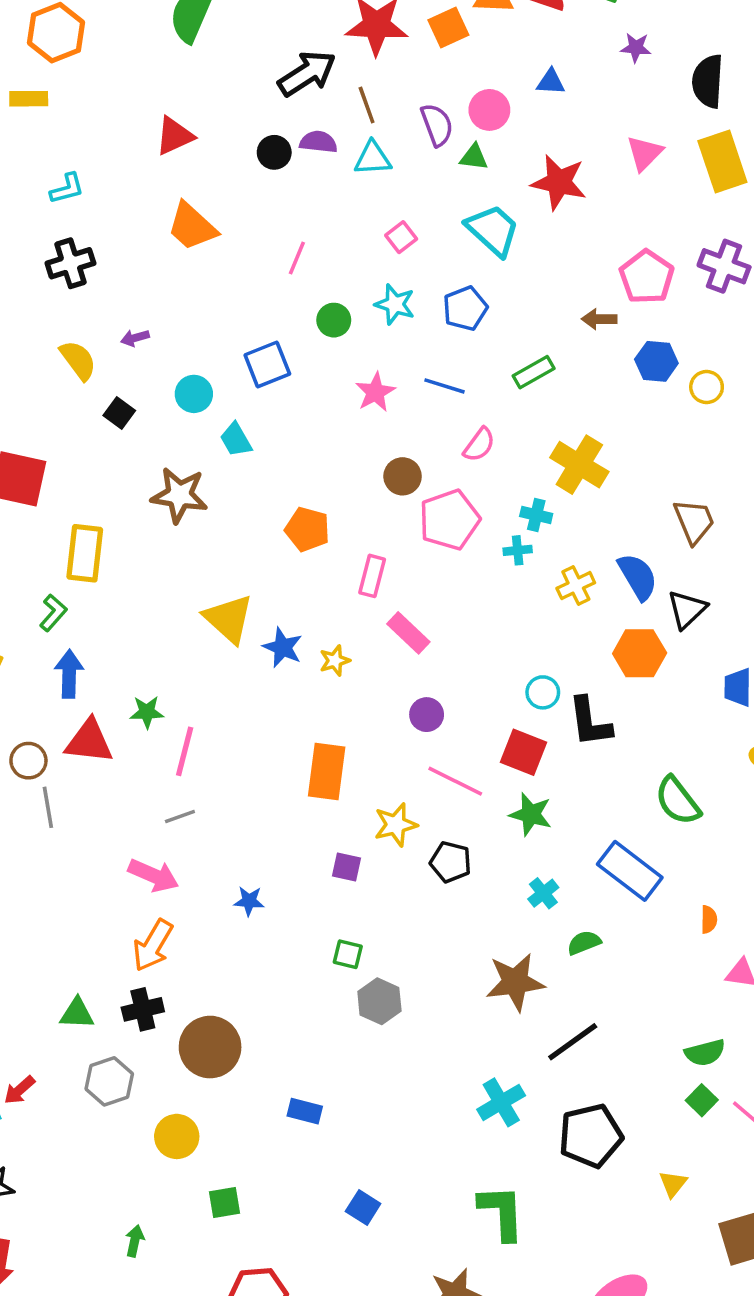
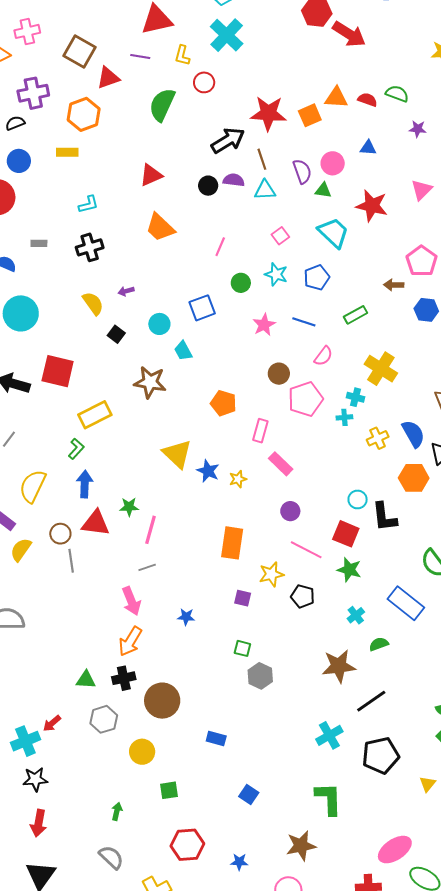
yellow rectangle: (85, 553) -> (95, 415), turned 56
pink arrow: (154, 875) -> (131, 601), turned 44

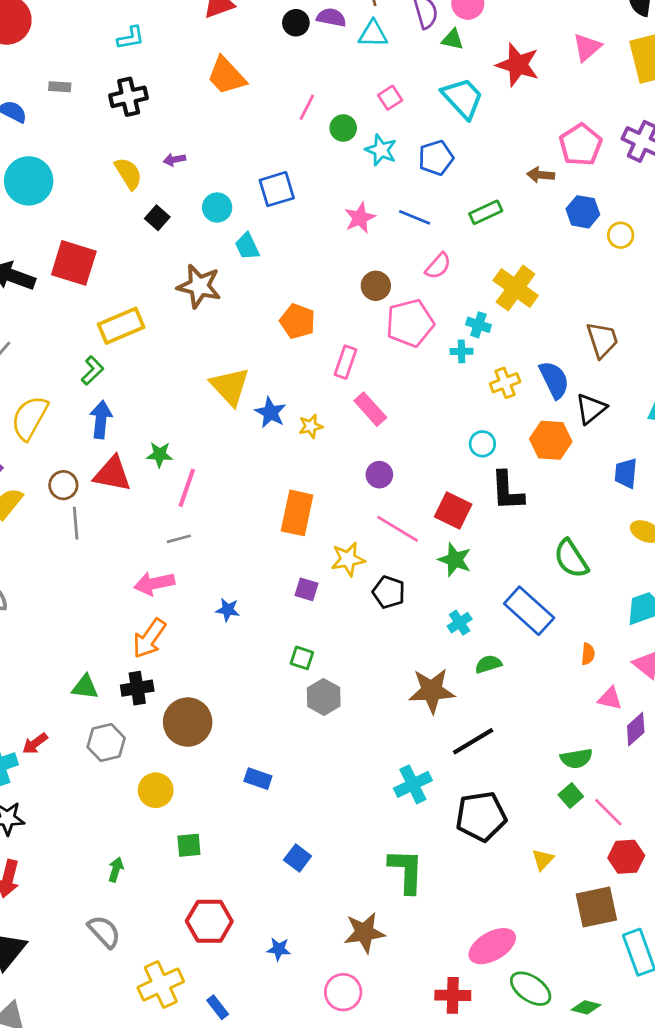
green circle: (241, 283) -> (343, 128), moved
cyan circle: (358, 499) -> (482, 444), moved
pink arrow: (131, 601) -> (154, 583), turned 96

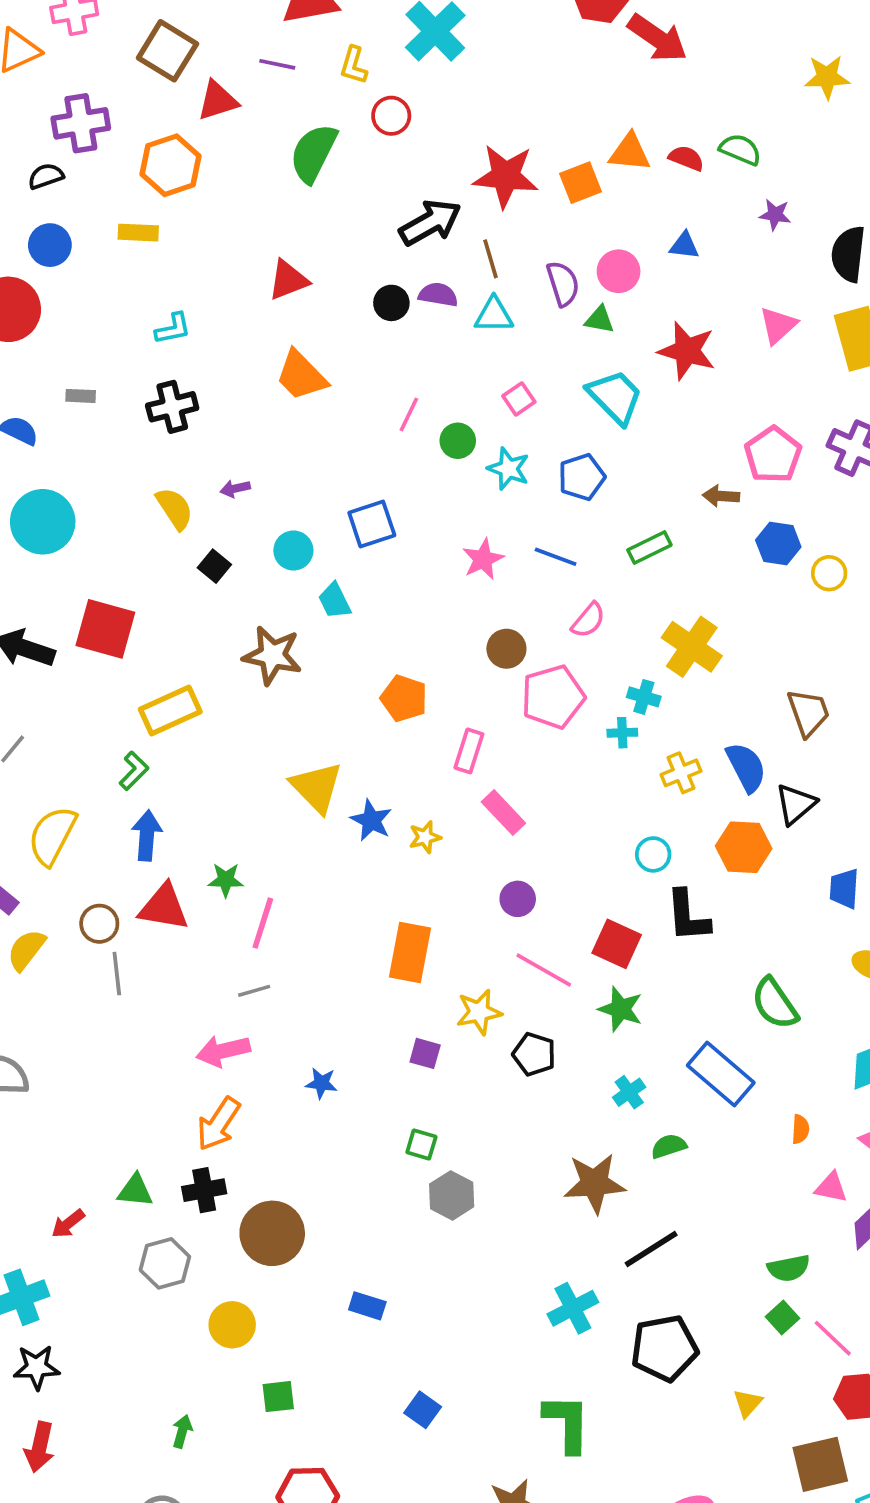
red arrow: (35, 744) -> (68, 1224), moved

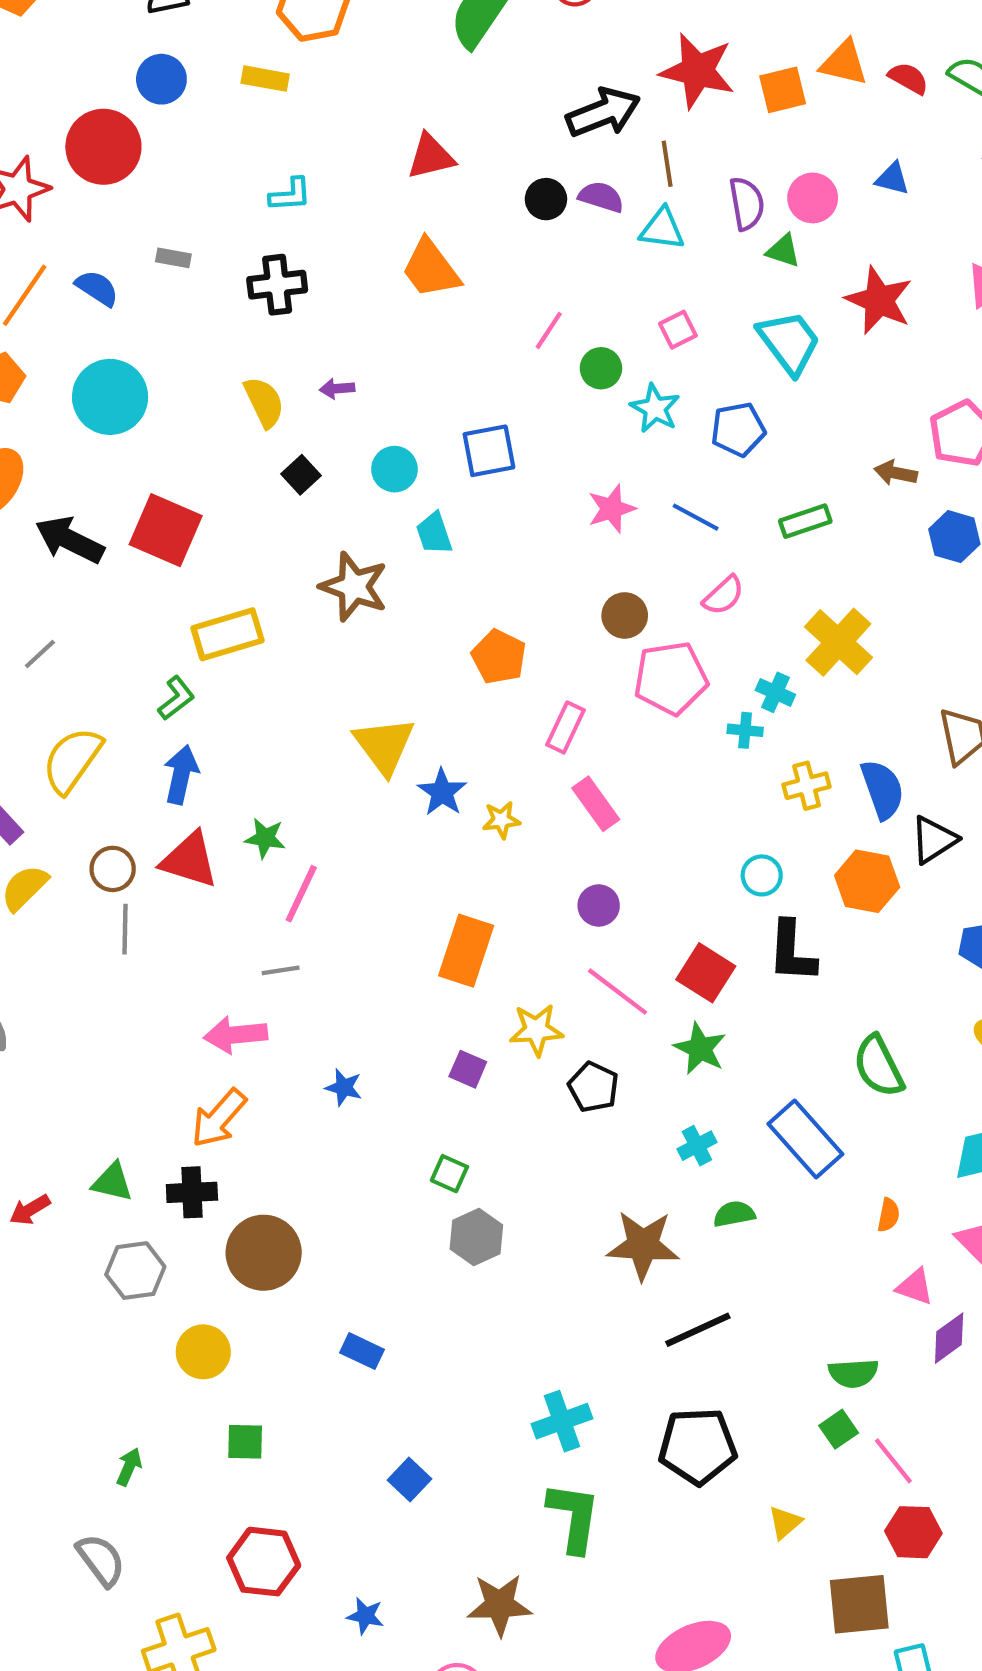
cyan cross: (573, 1308) -> (562, 1421), moved

